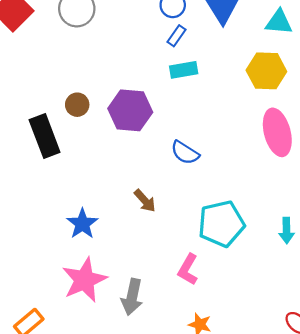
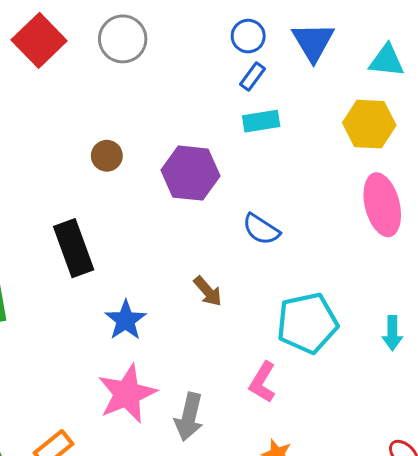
brown circle: (77, 105) -> (107, 156), moved
black rectangle: (45, 136) -> (74, 248), moved

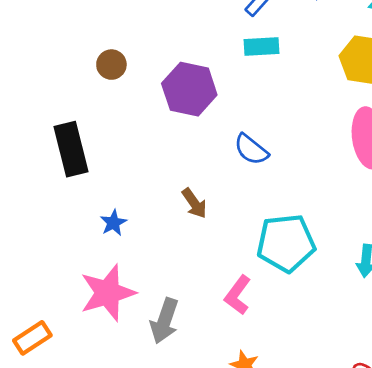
blue star: (126, 320) -> (113, 223), size x0.7

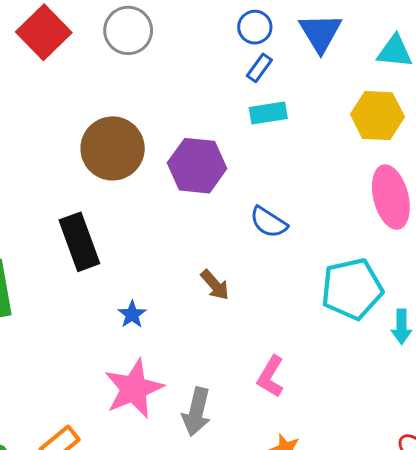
brown circle: (111, 65) -> (113, 148), size x2.0
cyan pentagon: (286, 243) -> (352, 289), moved

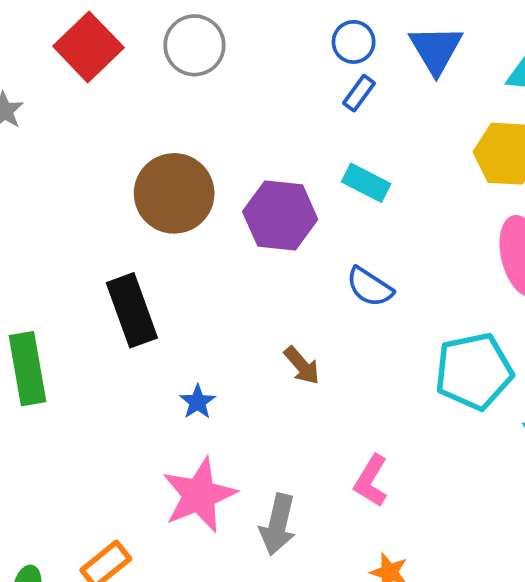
cyan rectangle: (268, 113) -> (366, 183), moved, turned 36

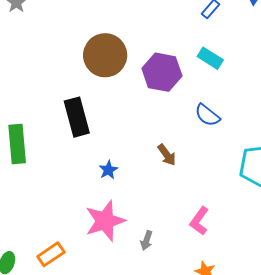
gray arrow: (278, 524) -> (146, 240), size x0.6

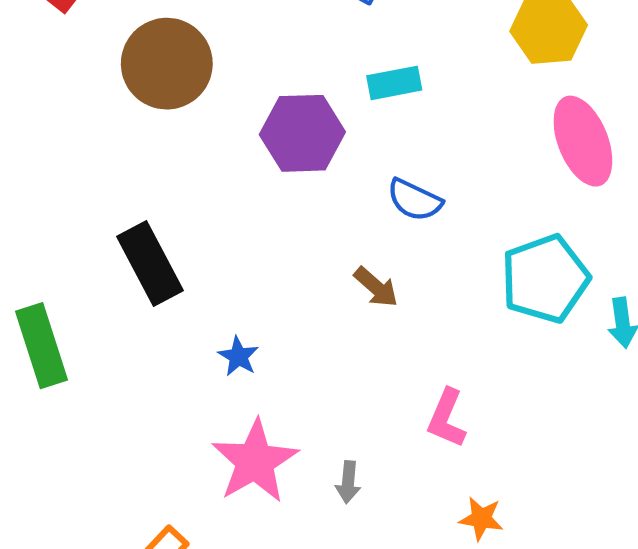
brown circle: (105, 55) -> (167, 64), moved
cyan rectangle: (210, 58) -> (394, 83), turned -30
brown arrow: (167, 155) -> (376, 287), moved

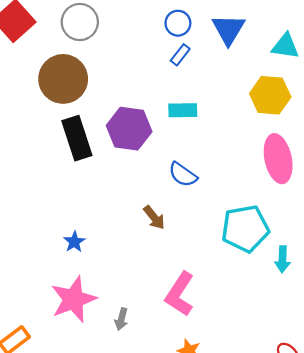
black rectangle: (150, 263) -> (77, 138), moved
pink L-shape: (447, 418) -> (180, 294), size x1.4

